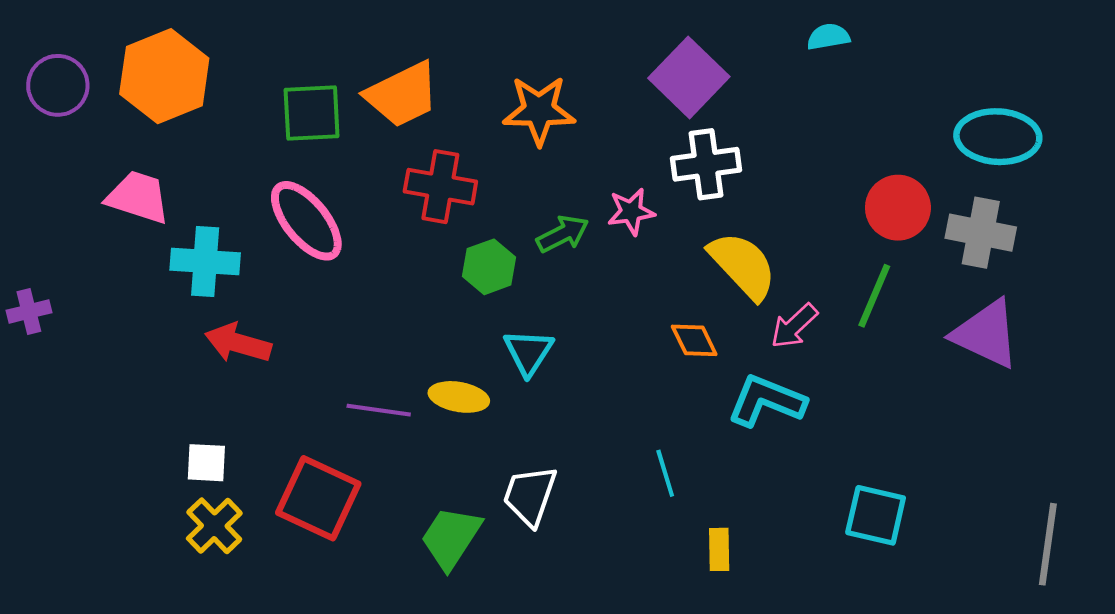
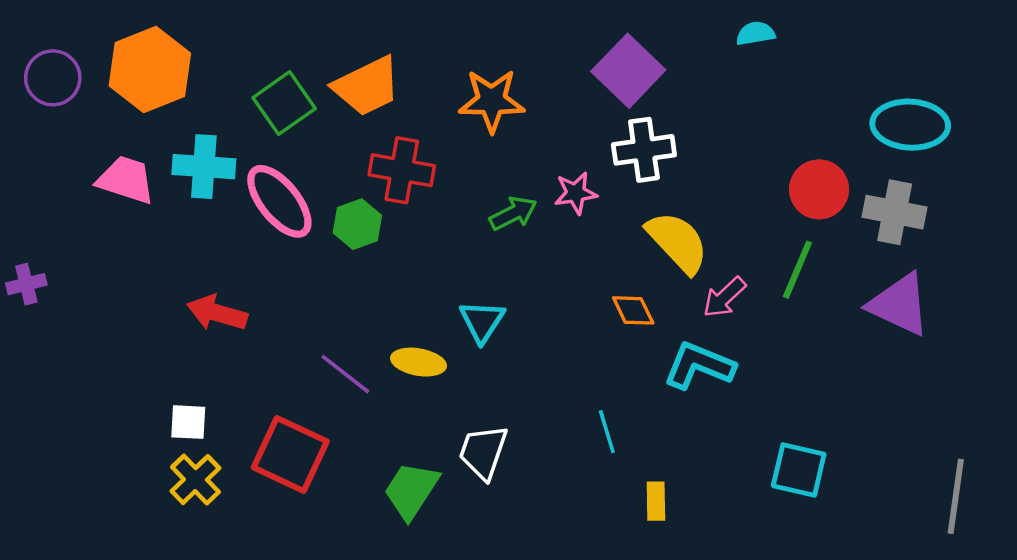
green square: (312, 113) -> (284, 103), turned -32
cyan cross: (205, 262) -> (204, 167), moved
green hexagon: (489, 267) -> (357, 224), moved
purple line: (379, 410) -> (345, 374), turned 30

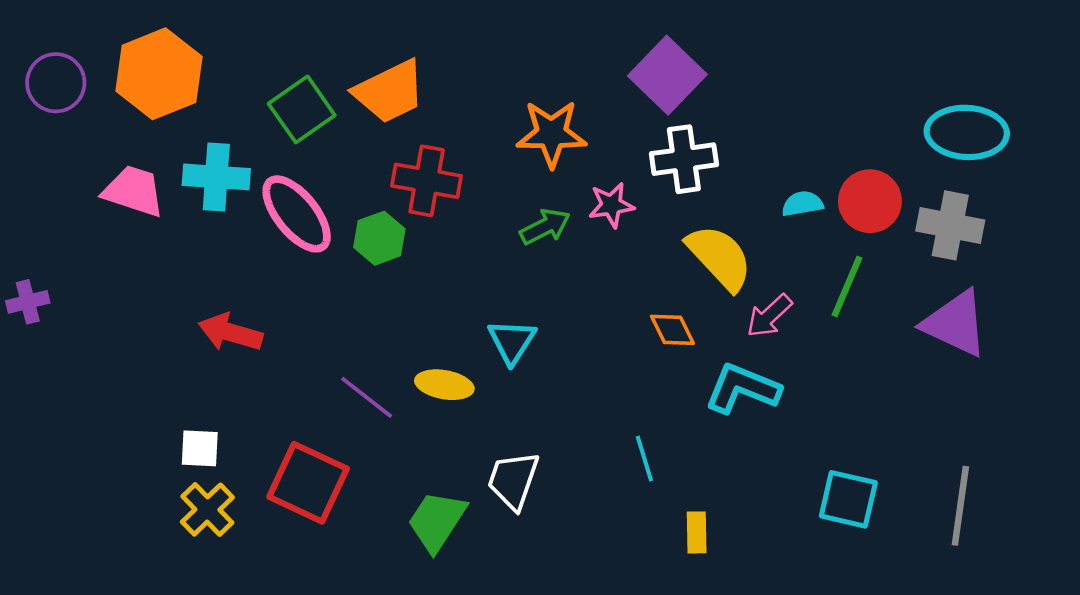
cyan semicircle: (755, 33) -> (802, 204), moved
orange star: (492, 101) -> (551, 134), moved
gray line: (956, 496) -> (960, 506), moved

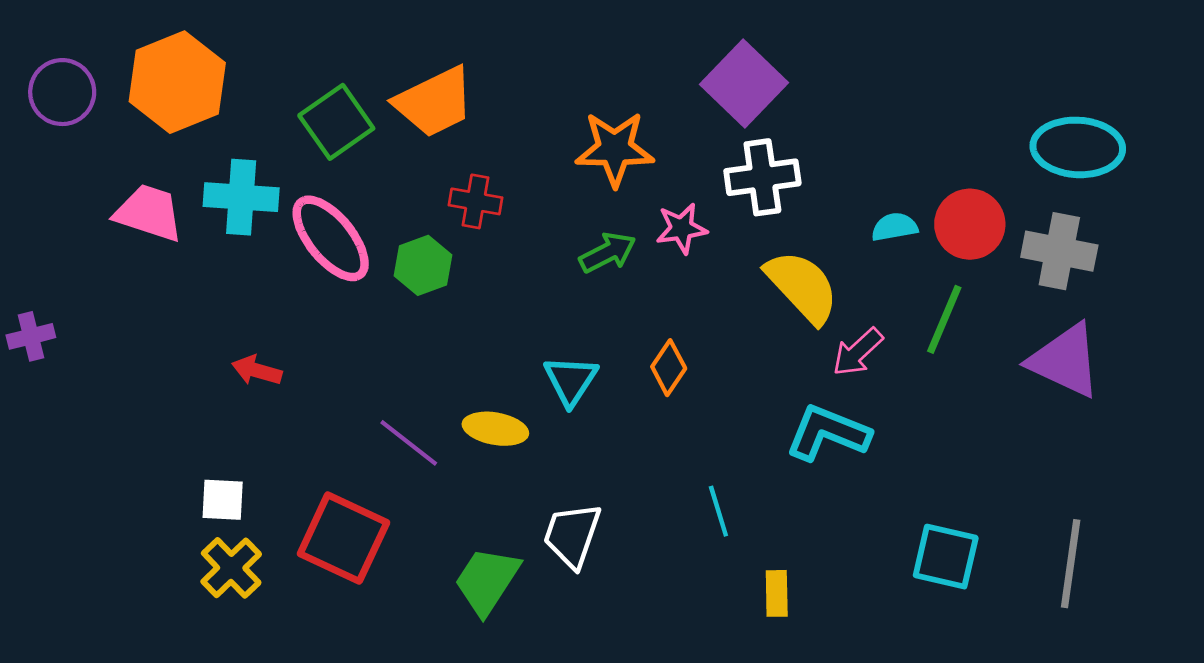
red cross: (427, 181) -> (476, 201), size x0.7
orange diamond: (672, 330) -> (669, 368), moved, turned 60
red arrow: (230, 332) -> (257, 370), size x0.7

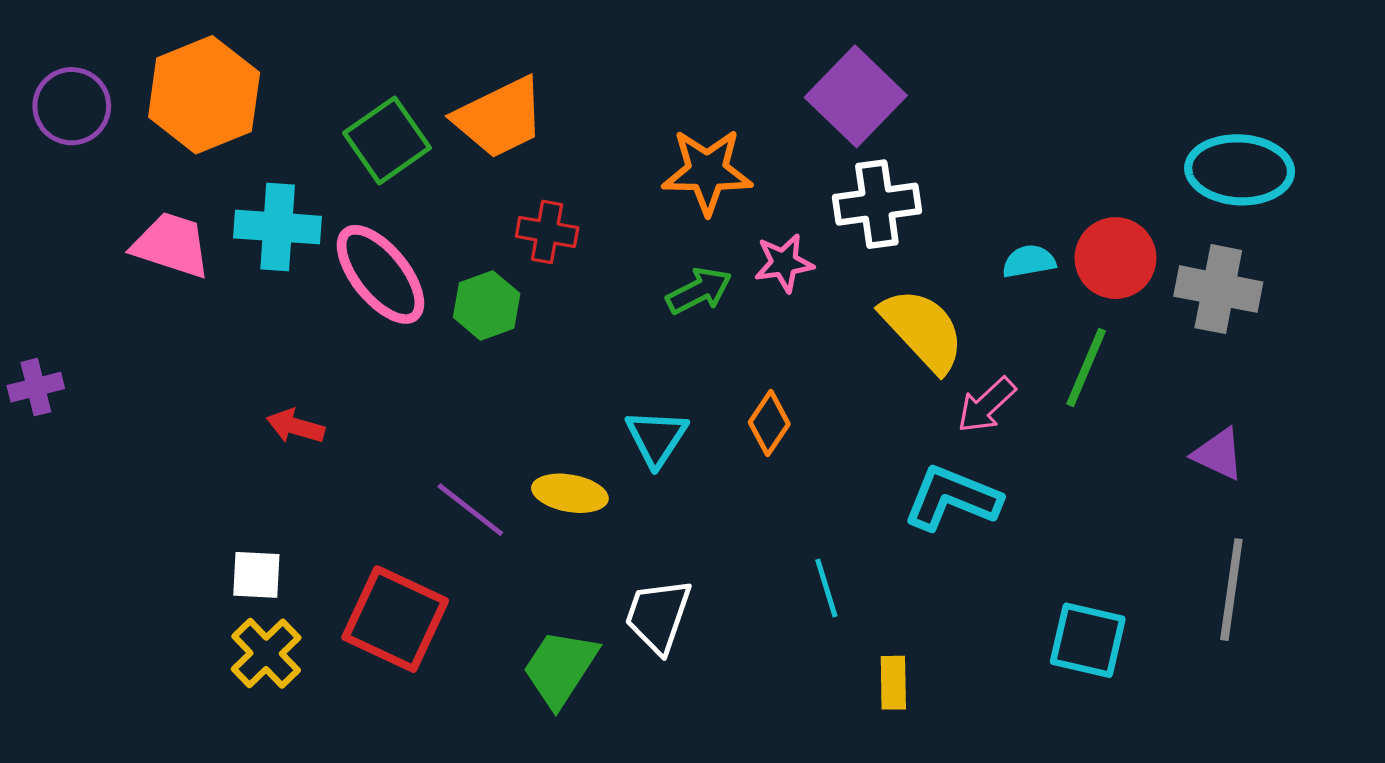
purple triangle: (1065, 361) -> (1218, 454), moved, size x0.6
gray line: (1071, 564) -> (1231, 590), moved

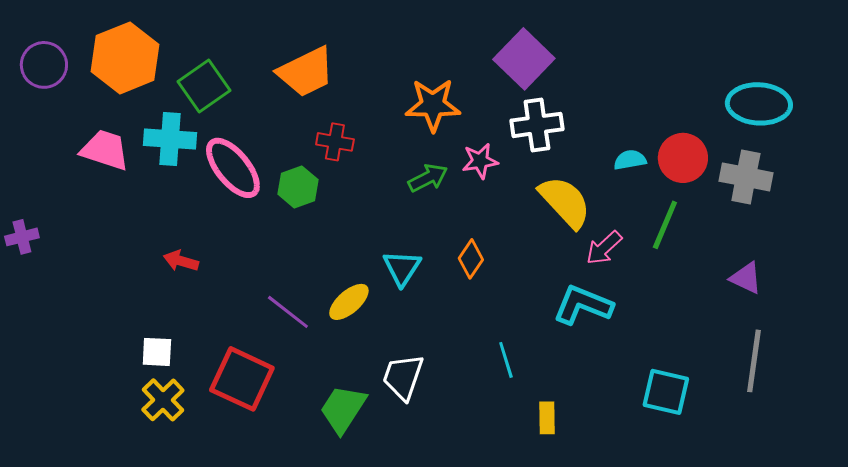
green square: (387, 140) -> (204, 86), moved
yellow ellipse: (570, 493) -> (349, 302), turned -51

